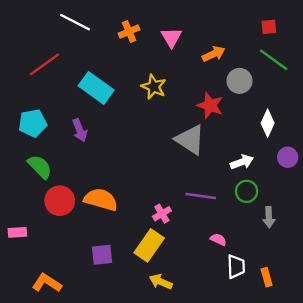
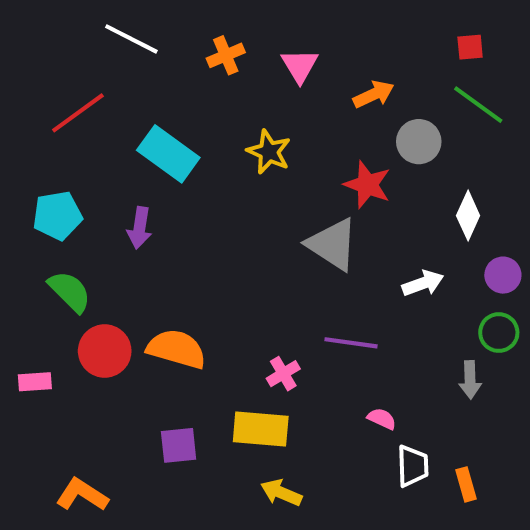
purple arrow: (80, 130) -> (140, 228), turned 30
green circle: (247, 191) -> (499, 333), moved
pink rectangle: (17, 232) -> (35, 382), moved
yellow rectangle: (149, 245) -> (261, 429), turned 60

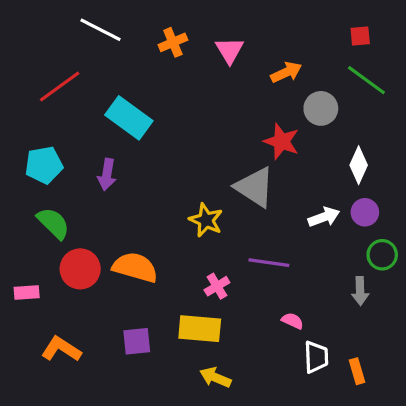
yellow star: (269, 152) -> (206, 220), moved
purple circle: (503, 275) -> (365, 212), moved
orange L-shape: (82, 495) -> (61, 349), moved

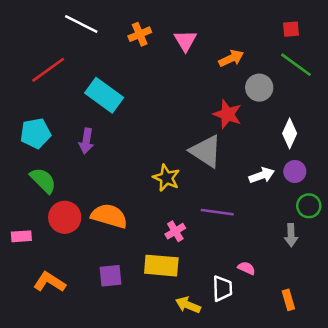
pink semicircle: (292, 321) -> (246, 268), moved
white trapezoid: (316, 357) -> (222, 288), moved
yellow arrow: (215, 377) -> (188, 305), moved

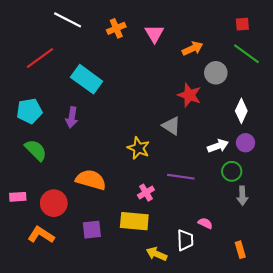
gray triangle: (206, 151) -> (171, 126), size x0.7
green circle: (309, 206) -> (232, 171), moved
red circle: (65, 217) -> (54, 203), moved

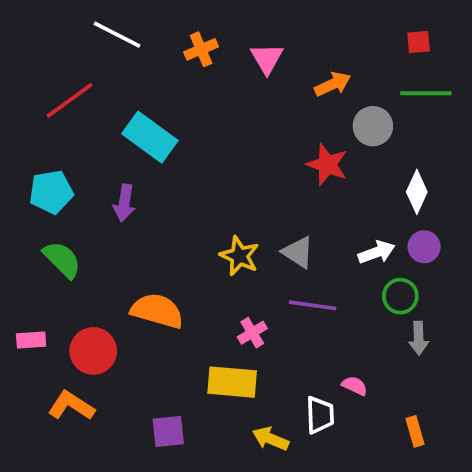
green line: (247, 54) -> (426, 93), turned -36
gray triangle: (171, 126) -> (298, 252), moved
purple square: (92, 230) -> (168, 431), moved

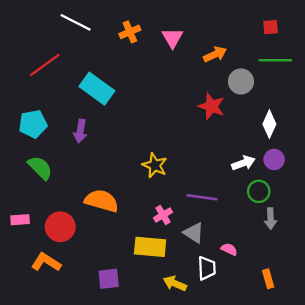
gray triangle: (298, 252) -> (194, 233), moved

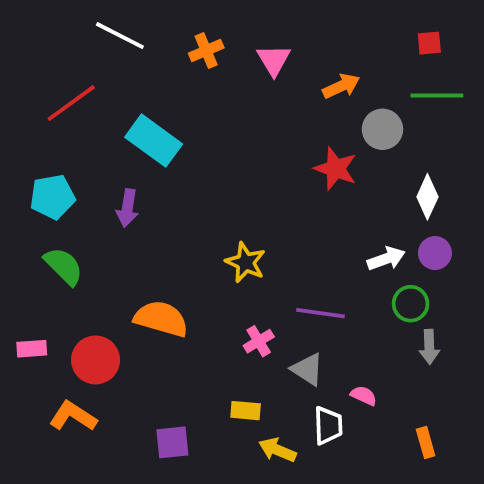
yellow rectangle: (150, 247) -> (246, 411), moved, size x0.6

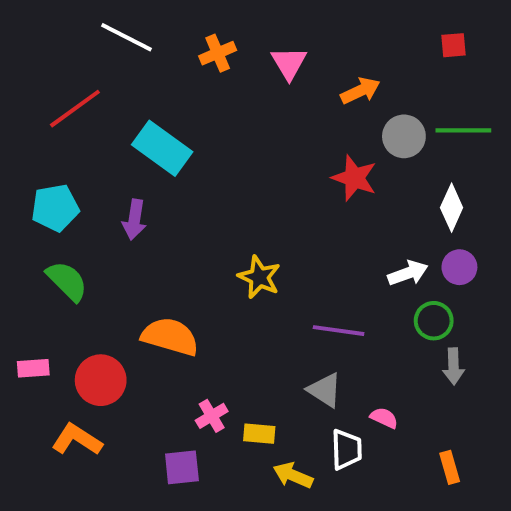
green line: (437, 96) -> (463, 130), moved
pink cross: (259, 341) -> (212, 416), moved

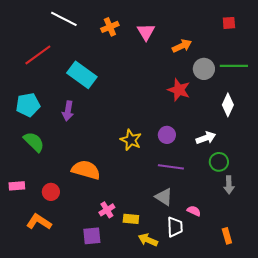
purple circle: (459, 267) -> (167, 135), moved
red circle: (101, 380) -> (51, 192), size x0.7

